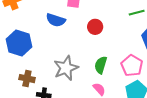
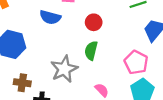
green semicircle: (101, 65) -> (91, 51), moved

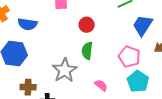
blue semicircle: (50, 17) -> (27, 24), moved

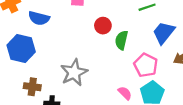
green semicircle: (87, 51) -> (121, 40), moved
pink semicircle: (101, 85) -> (125, 93), moved

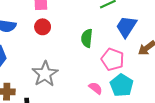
red circle: (103, 26) -> (43, 27), moved

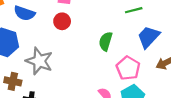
gray star: (45, 74) -> (39, 61), moved, turned -30

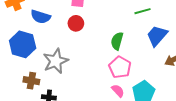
gray star: (39, 61) -> (56, 61), turned 30
pink pentagon: (128, 68) -> (120, 67), moved

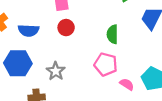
gray star: (56, 61) -> (56, 71), size x0.7
pink pentagon: (120, 67) -> (106, 64), moved

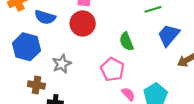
red circle: (66, 28) -> (83, 23), size x1.5
green semicircle: (112, 34) -> (126, 41), turned -36

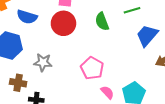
green semicircle: (126, 41) -> (102, 22), moved
gray star: (62, 64) -> (43, 62), turned 30

